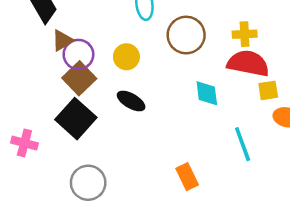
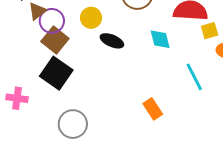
black ellipse: (131, 101) -> (112, 41), moved

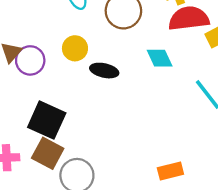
brown square: (55, 40) -> (48, 153), moved
orange rectangle: (153, 109) -> (170, 171), moved, turned -60

